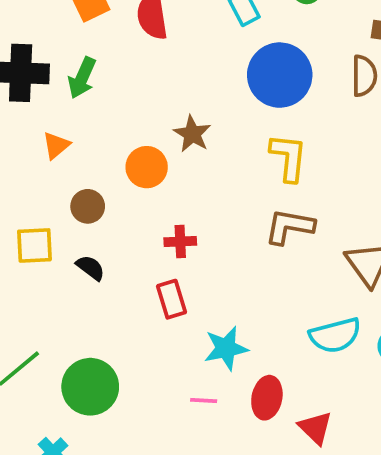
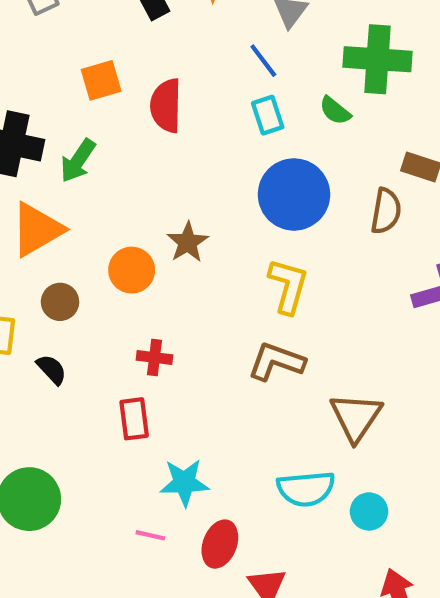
orange triangle: (56, 145) -> (37, 229), size x1.8

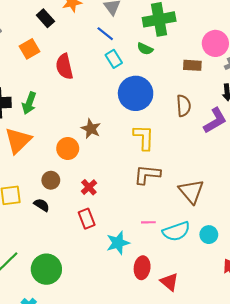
orange square: (101, 80) -> (29, 49), moved
brown semicircle: (386, 211) -> (184, 106), moved
brown circle: (60, 302) -> (51, 180), moved
red cross: (154, 358) -> (89, 187), turned -35
pink line: (150, 535) -> (148, 222), moved

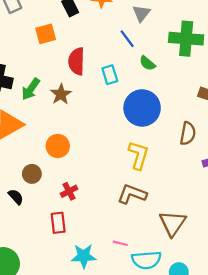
green semicircle: (145, 49) -> (147, 63), moved
cyan rectangle: (114, 59) -> (110, 75), moved
brown star: (91, 129) -> (61, 94), moved

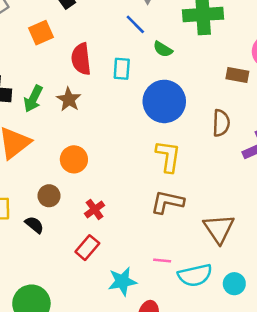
cyan rectangle: (110, 75) -> (122, 69), turned 30
red rectangle: (58, 223) -> (87, 248), turned 55

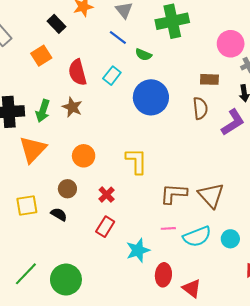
cyan rectangle: (122, 69) -> (112, 76), turned 42
brown rectangle: (237, 75) -> (209, 79), moved
yellow L-shape: (168, 156) -> (136, 161), moved
brown L-shape: (167, 202) -> (174, 194), moved

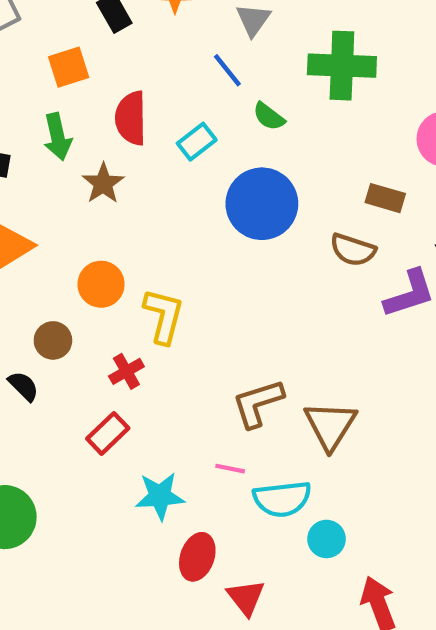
brown semicircle: (200, 108) -> (353, 250), turned 100
green arrow: (43, 111) -> (58, 137), moved, turned -45
yellow L-shape: (136, 161) -> (164, 316), moved
brown L-shape: (174, 194) -> (258, 403), turned -36
cyan circle: (230, 239) -> (326, 539), moved

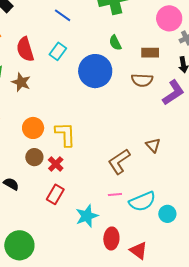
green semicircle: (269, 116) -> (115, 43), moved, turned 42
brown circle: (53, 340) -> (34, 157), moved
brown triangle: (330, 425) -> (153, 145), moved, size x0.6

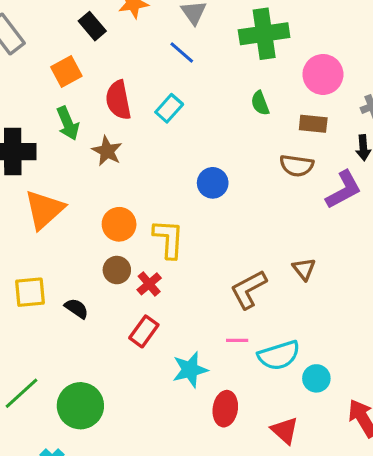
pink circle: (169, 18) -> (323, 74), moved
blue circle: (95, 71) -> (213, 183), moved, size x0.6
red triangle: (139, 251) -> (285, 430), moved

